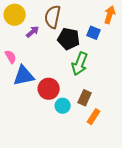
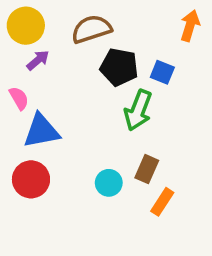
brown semicircle: (53, 17) -> (91, 29), turned 60
purple arrow: (33, 32) -> (38, 60), moved
blue square: (94, 33) -> (162, 72), moved
red circle: (49, 89) -> (31, 179), moved

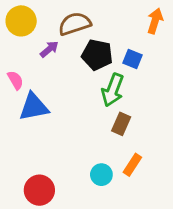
purple arrow: (38, 60) -> (49, 49), moved
brown rectangle: (147, 169) -> (121, 124), moved
red circle: (31, 179) -> (39, 190), moved
cyan circle: (109, 183) -> (101, 175), moved

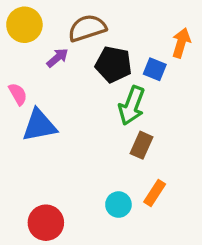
orange arrow: (155, 21) -> (181, 43), moved

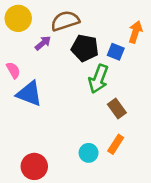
blue triangle: (39, 125) -> (29, 94), turned 32
brown rectangle: (142, 145) -> (117, 108), moved, turned -60

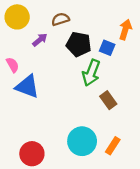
brown semicircle: (65, 21) -> (60, 19), size x0.7
orange rectangle: (116, 144) -> (113, 146), moved
cyan circle: (89, 153) -> (82, 141), size x1.6

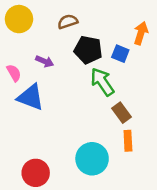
purple arrow: (40, 40) -> (45, 61), moved, turned 63
green arrow: (91, 73) -> (102, 82), turned 125
orange rectangle: (113, 146) -> (128, 141), moved, turned -36

